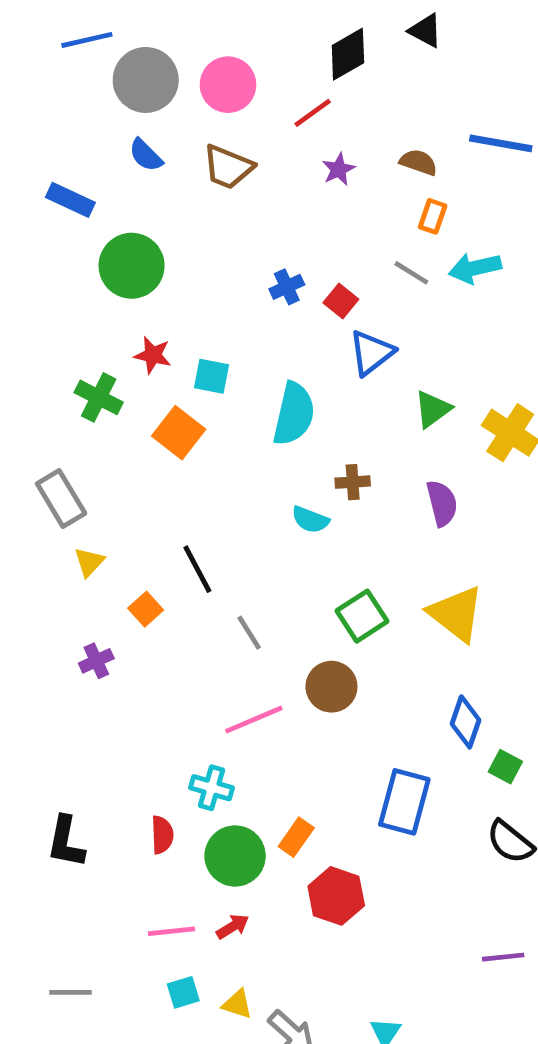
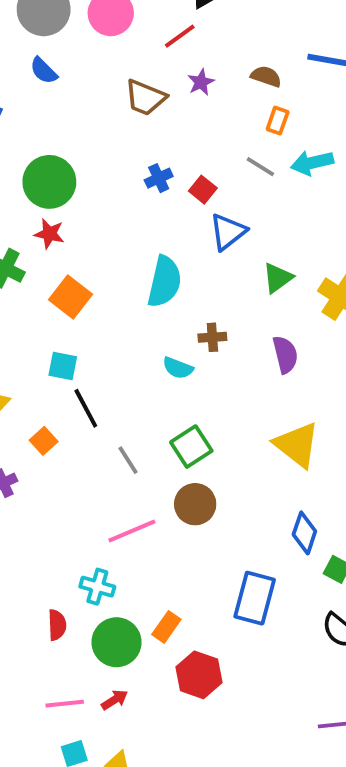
brown trapezoid: (228, 167) -> (145, 98), moved
green circle: (132, 266) -> (49, 182), moved
cyan square: (212, 376) -> (63, 366), moved
green square: (362, 616) -> (191, 447), moved

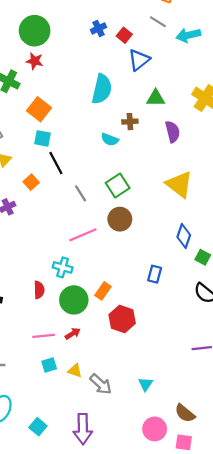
cyan arrow: (312, 163) -> (188, 35), moved
green triangle: (278, 278) -> (156, 98), moved, turned 36
orange square: (70, 297) -> (39, 109), moved
blue rectangle: (255, 598) -> (155, 274), size x0.6

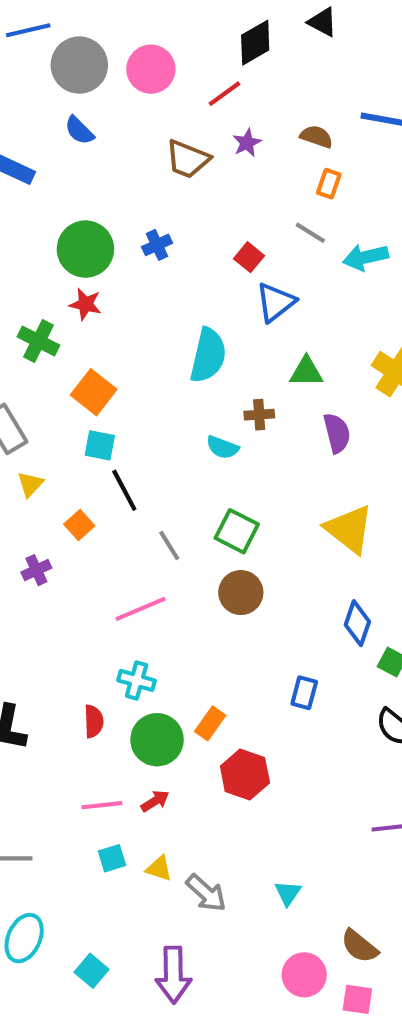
blue cross: (99, 28) -> (157, 245), moved
green square: (118, 186) -> (237, 531), turned -30
pink line: (83, 235) -> (141, 609), moved

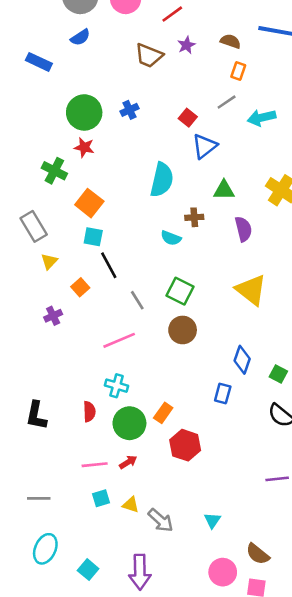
blue semicircle: (79, 130) -> (80, 37), turned -78
gray line: (310, 233) -> (227, 102), turned -66
blue diamond: (357, 623) -> (242, 360), moved

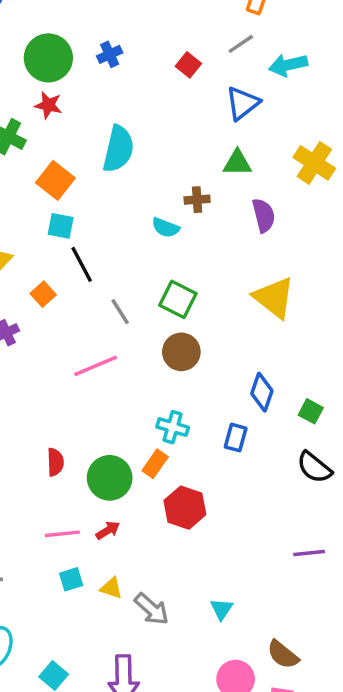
blue triangle: (205, 146) -> (243, 103), moved
cyan semicircle: (162, 180) -> (118, 149), moved
cyan cross: (117, 386) -> (173, 427), moved

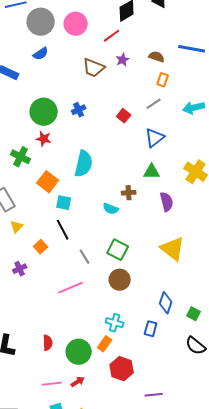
cyan arrow: (288, 65) -> (194, 108), moved
cyan square: (61, 226) -> (64, 203), moved
purple line: (309, 553) -> (154, 395), moved

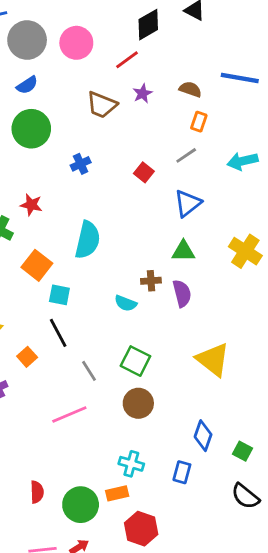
green circle: (44, 112) -> (31, 129), moved
purple semicircle: (167, 202) -> (182, 293), moved
orange rectangle: (105, 344) -> (117, 493), turned 42

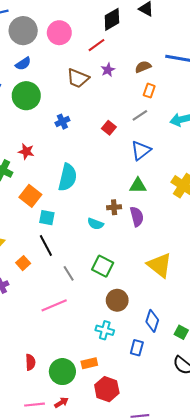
brown semicircle: (190, 89) -> (143, 67), turned -42
brown circle: (138, 403) -> (117, 300), moved
cyan cross: (131, 464) -> (105, 330), moved

